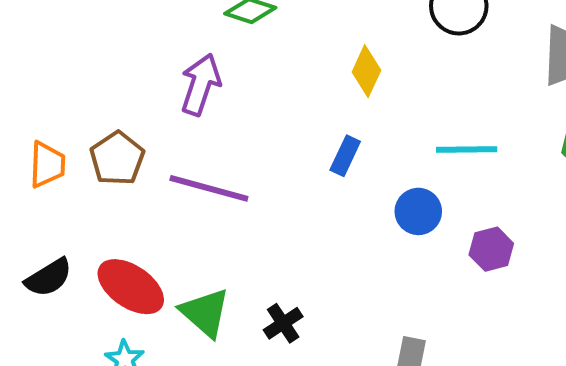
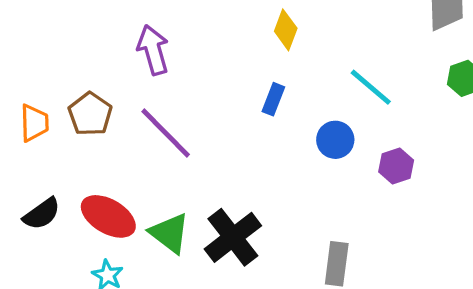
purple arrow: (201, 84) -> (153, 50), turned -30
cyan line: (467, 149) -> (371, 87), turned 45
purple line: (209, 188) -> (166, 133), turned 34
black cross: (283, 323) -> (233, 237), size x1.8

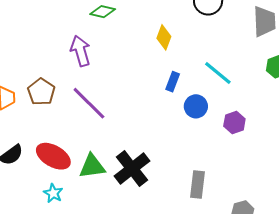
blue rectangle: (273, 99) -> (173, 82), moved
green triangle: (170, 233) -> (92, 166), turned -44

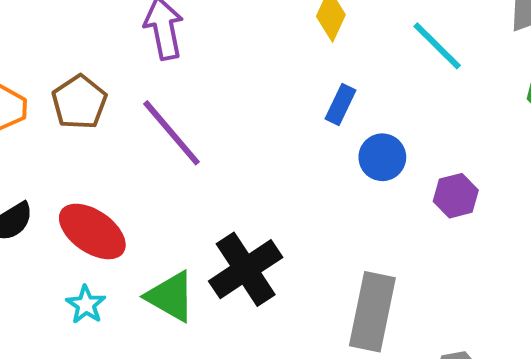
cyan line: (218, 73) -> (437, 46), moved
green triangle: (92, 166) -> (171, 296), moved, turned 32
gray rectangle: (198, 184) -> (372, 312), size x1.4

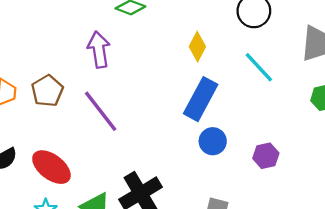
blue rectangle: (341, 105) -> (201, 99), size x1.8
blue circle: (382, 157) -> (213, 141), moved

